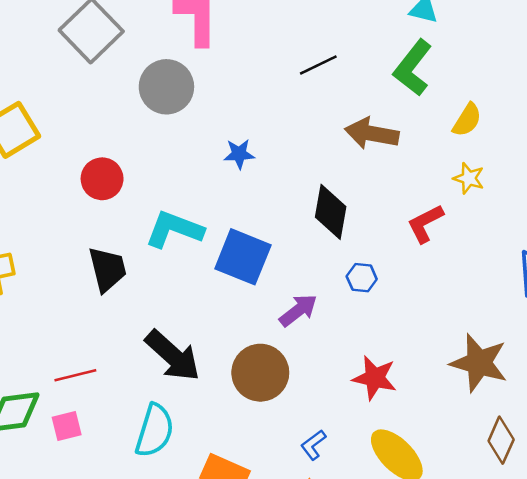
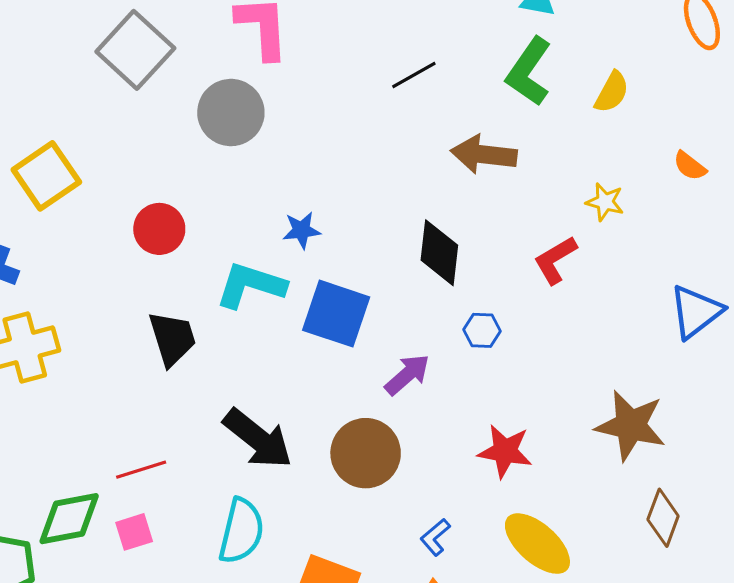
yellow semicircle: (467, 120) -> (612, 92), moved
blue star: (239, 154) -> (302, 230), moved

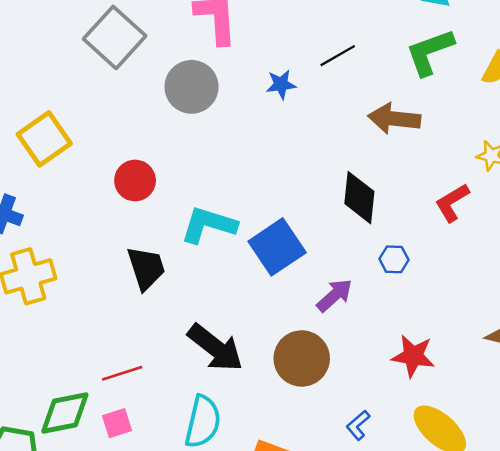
green L-shape: (529, 72) -> (430, 52), turned 36
blue star: (302, 230) -> (281, 84), moved
blue square: (336, 314) -> (277, 247), turned 38

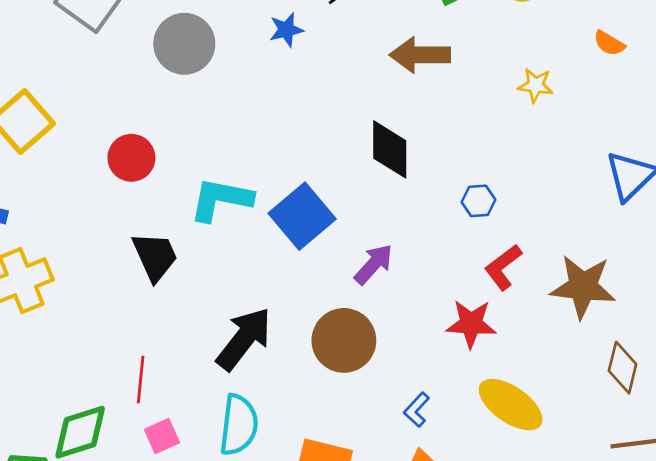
red L-shape: (452, 203) -> (503, 267), moved
blue hexagon: (394, 259) -> (478, 201), moved
black arrow: (215, 348) -> (244, 339), turned -84
red line: (122, 373) -> (141, 380), turned -60
pink square: (117, 423) -> (162, 436), moved

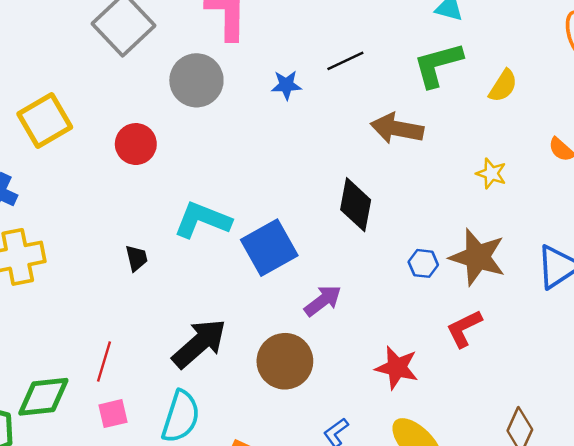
red circle: (131, 158) -> (136, 144), moved
black trapezoid: (155, 256) -> (137, 258), size x0.6
red L-shape: (503, 267) -> (464, 328), moved
brown star: (583, 287) -> (477, 257), moved

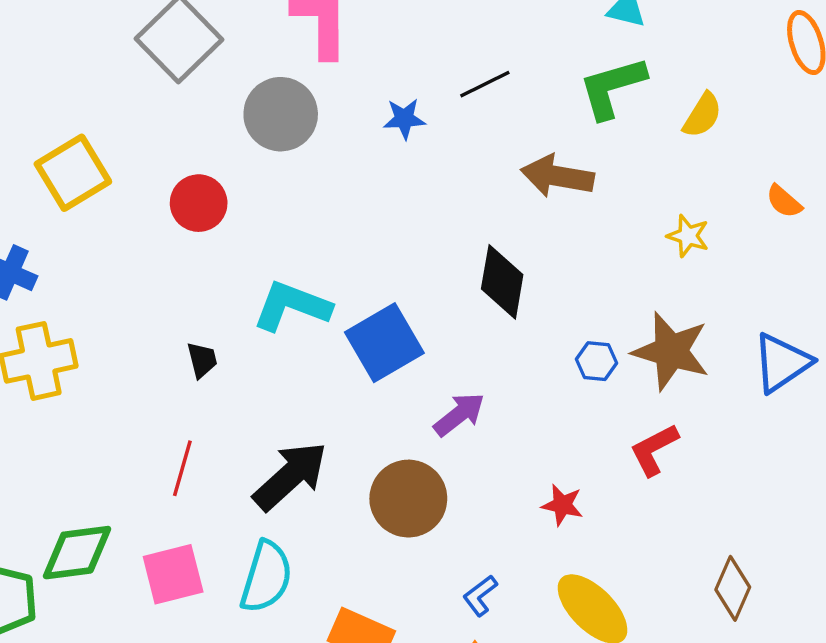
red line: (104, 362) -> (182, 468), moved
red star: (397, 368) -> (562, 505), size x0.7
pink square: (113, 414) -> (173, 574), size x1.5

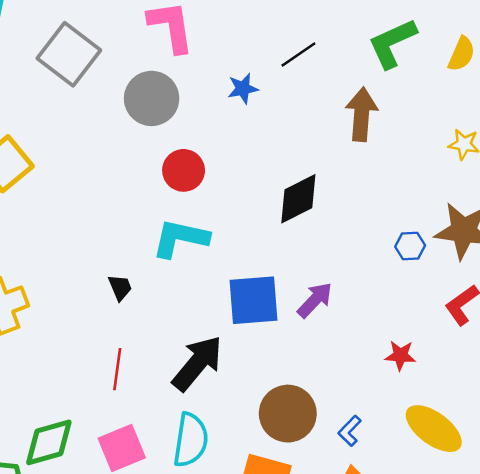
brown arrow: (557, 176) -> (361, 114), turned 93
red circle: (199, 203) -> (184, 170), moved
black diamond: (502, 282) -> (298, 199), moved, turned 62
blue square: (384, 343) -> (253, 300), moved, turned 34
brown circle: (408, 499) -> (288, 414), moved

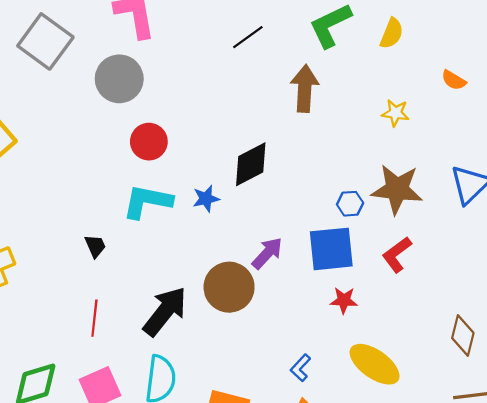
blue star: (243, 89) -> (206, 199), moved
blue square: (253, 300) -> (331, 249), moved
brown circle: (288, 414) -> (229, 287), moved

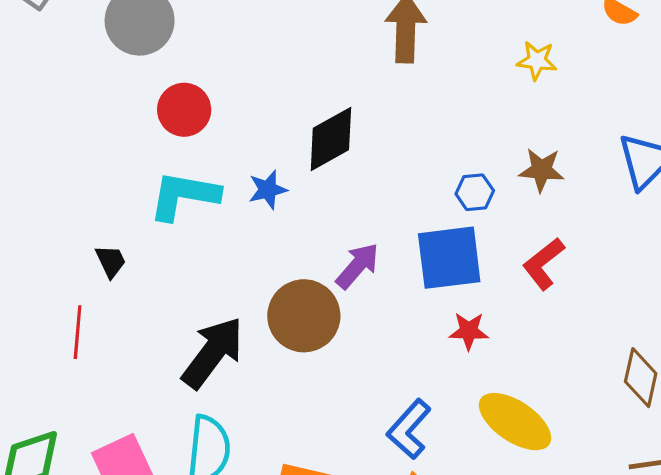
brown star: (397, 189) -> (542, 170), size x0.6
red line: (94, 318) -> (78, 332), moved
blue L-shape: (301, 368) -> (409, 429), size x1.5

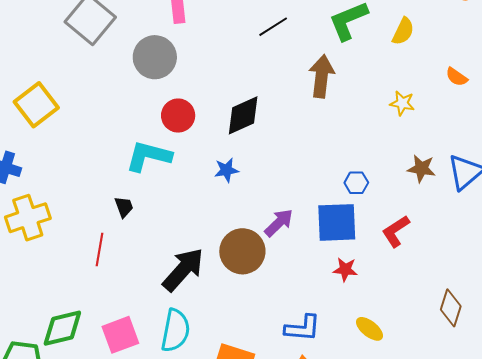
black diamond: (331, 139) -> (243, 115), moved
brown star: (542, 170) -> (421, 168), moved
cyan L-shape: (184, 196) -> (149, 156), moved
yellow ellipse: (515, 422) -> (369, 329), size x0.6
blue L-shape: (409, 429) -> (302, 328), turned -132

